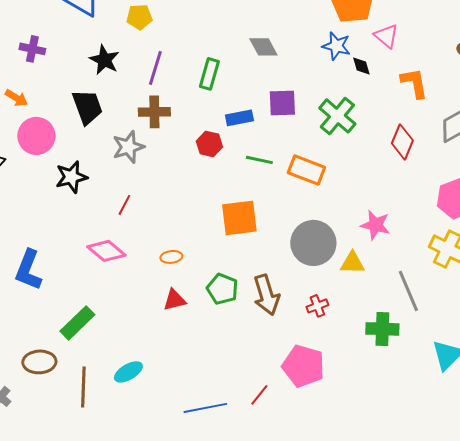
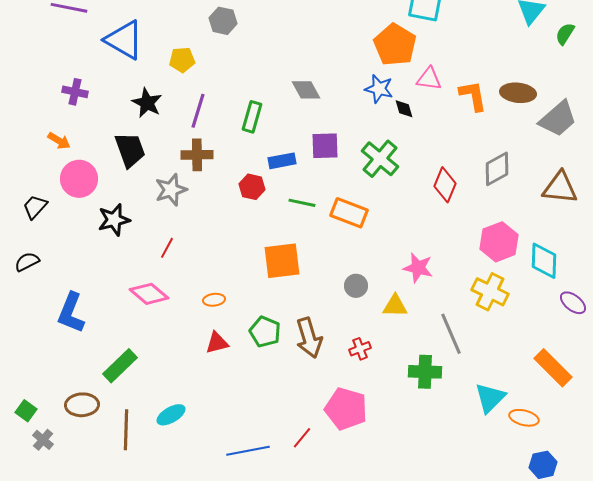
pink triangle: (386, 36) -> (429, 79), turned -32
orange L-shape: (414, 83) -> (473, 96), moved
gray circle: (313, 243) -> (356, 286), size x0.5

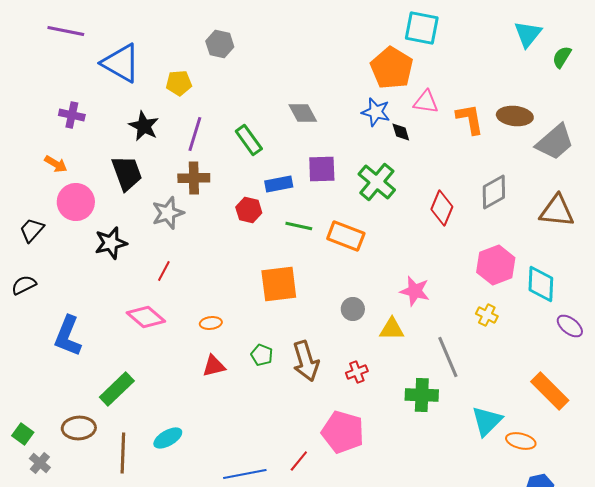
green rectangle: (252, 117) -> (249, 140), turned -52
yellow cross: (490, 292) -> (487, 315), size x0.6
green pentagon: (265, 332) -> (262, 355), size x0.7

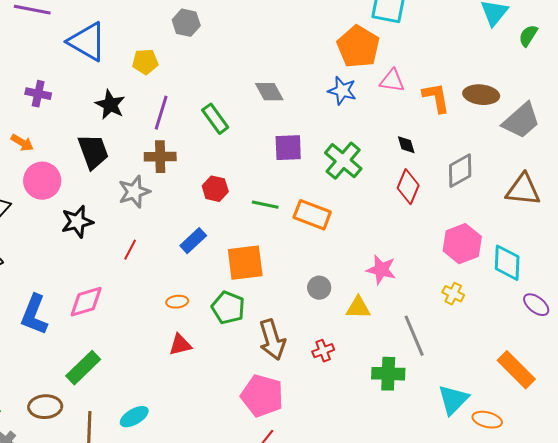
black diamond: (401, 132) -> (406, 145), moved
blue rectangle: (279, 184) -> (193, 241), moved, turned -32
pink diamond: (146, 317) -> (86, 302), moved, turned -57
green pentagon: (262, 355) -> (228, 308), moved, size x1.5
pink pentagon: (343, 432) -> (262, 396), moved

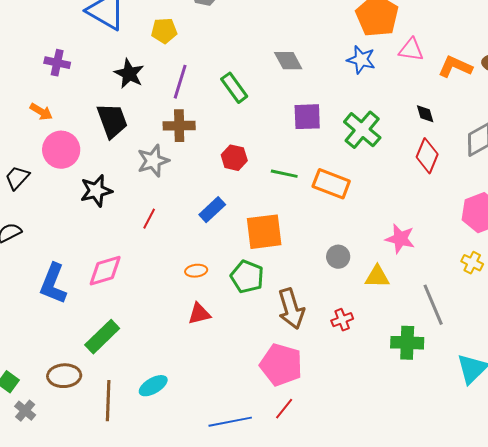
orange L-shape: (436, 98) -> (455, 67), turned -56

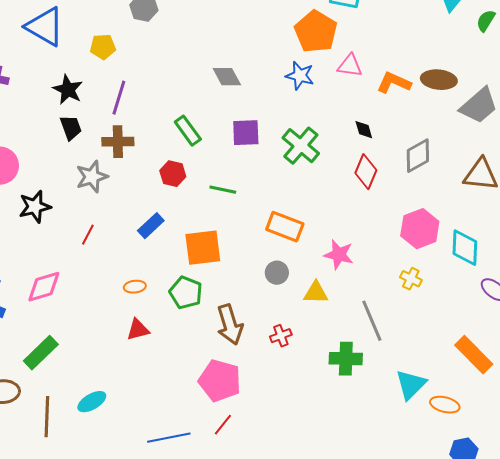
green rectangle: (234, 88) -> (188, 131), moved
black trapezoid: (112, 121) -> (71, 128), moved, size x0.7
orange rectangle: (331, 184) -> (285, 227), moved

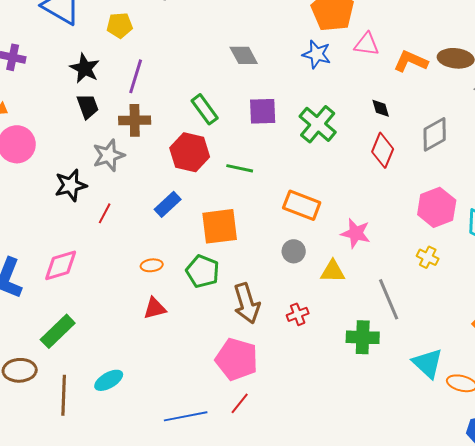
red hexagon: (173, 174) -> (190, 152), size x1.5
black star: (35, 207) -> (71, 185), moved
cyan triangle: (411, 385) -> (428, 363), turned -32

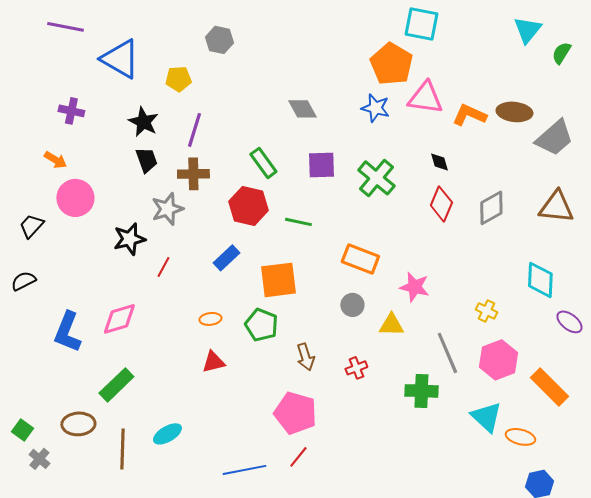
pink triangle: (367, 44) -> (425, 98), size x1.4
gray diamond: (435, 134) -> (491, 208), moved
pink hexagon: (437, 207) -> (498, 360), moved
brown arrow: (247, 303) -> (305, 357), size x0.7

